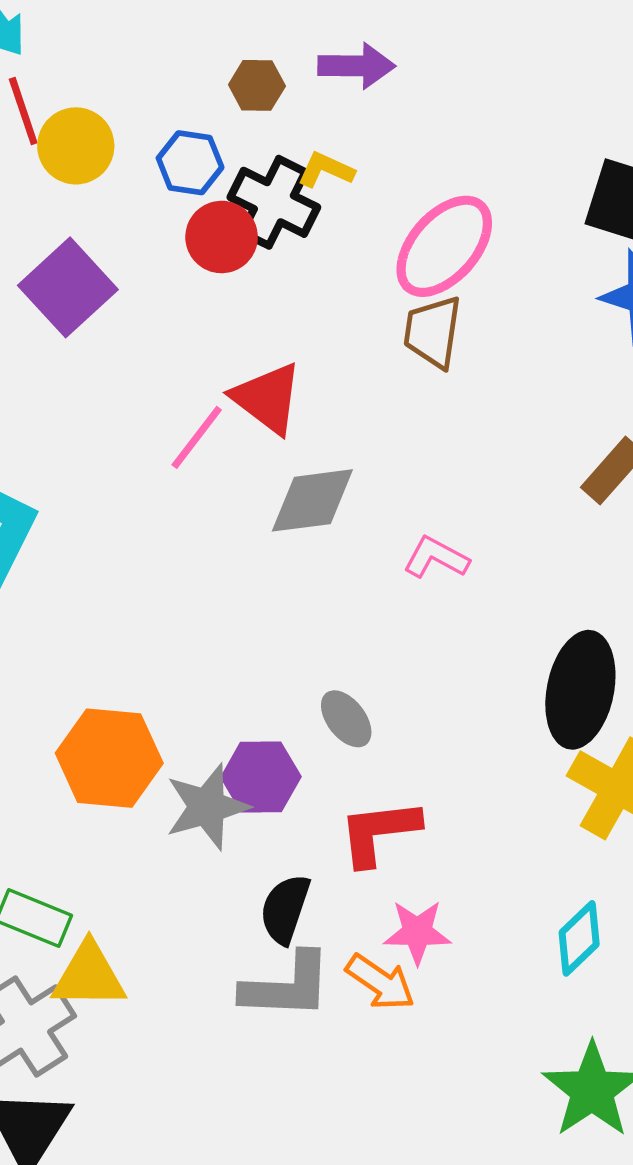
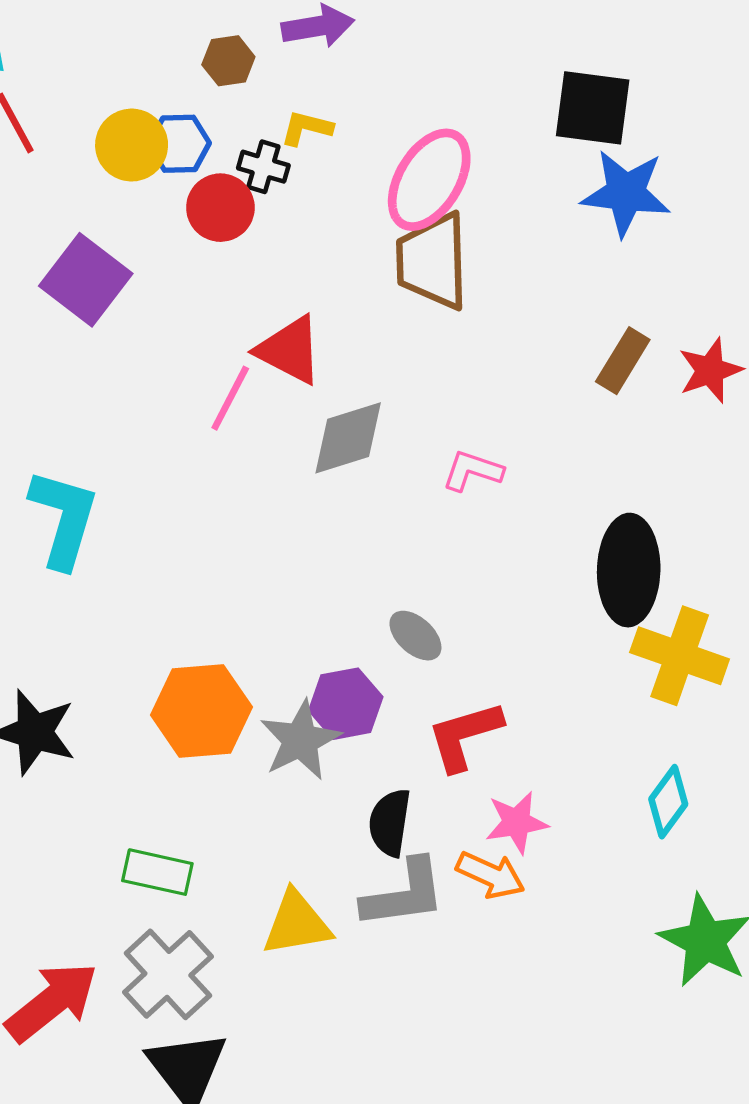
yellow circle: (76, 146) -> (132, 145), moved
black cross: (274, 202) -> (263, 167), size x0.6
brown trapezoid: (433, 332) -> (433, 261), size x1.4
yellow triangle: (89, 976) -> (297, 923), moved

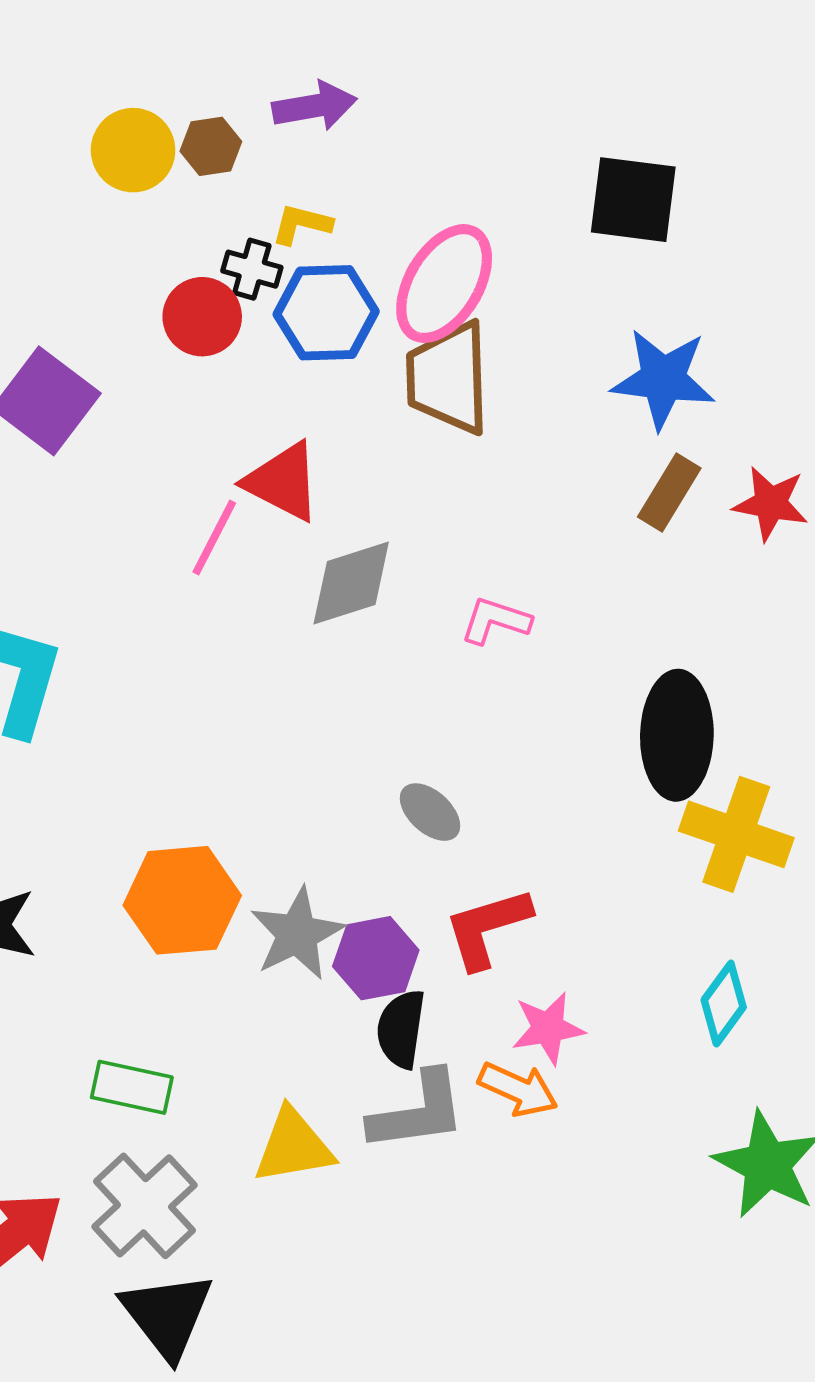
blue hexagon: (179, 144) -> (326, 313), moved, size x1.4
yellow circle: (132, 145) -> (133, 150), moved
blue star: (626, 193) -> (663, 379), moved
red star: (710, 370) -> (771, 503), turned 30
purple hexagon: (346, 704) -> (376, 958), moved

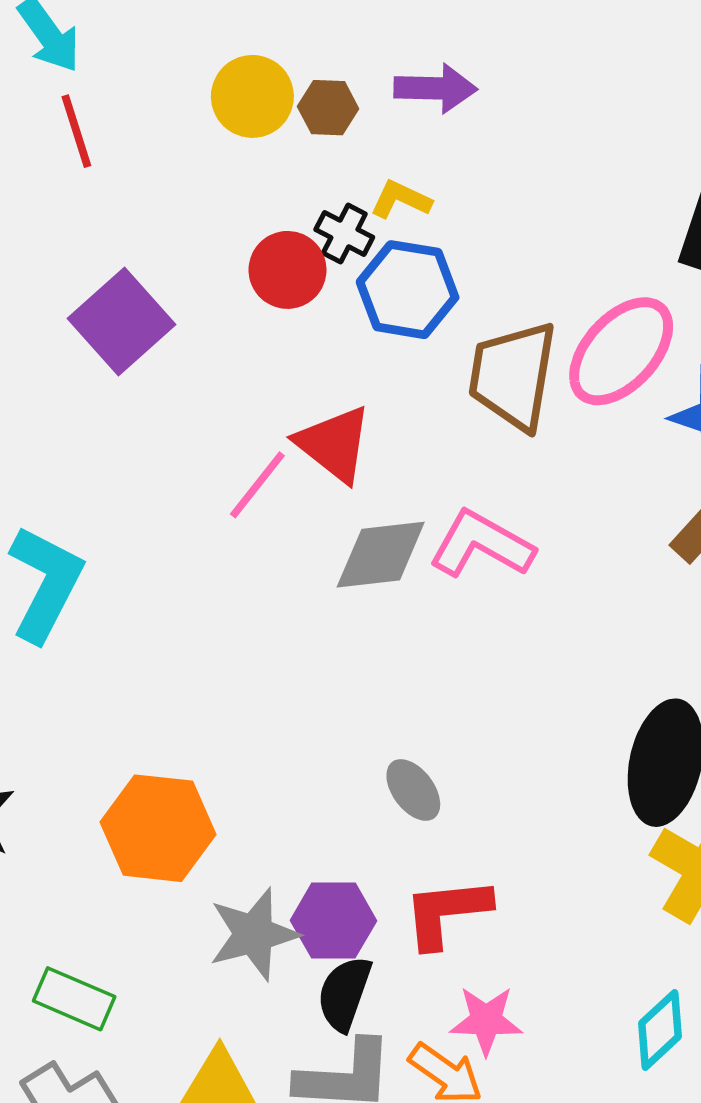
pink ellipse: (444, 284) -> (621, 351), moved
pink L-shape: (496, 621) -> (481, 544), moved, size x1.5
gray star: (297, 934) -> (254, 934), moved

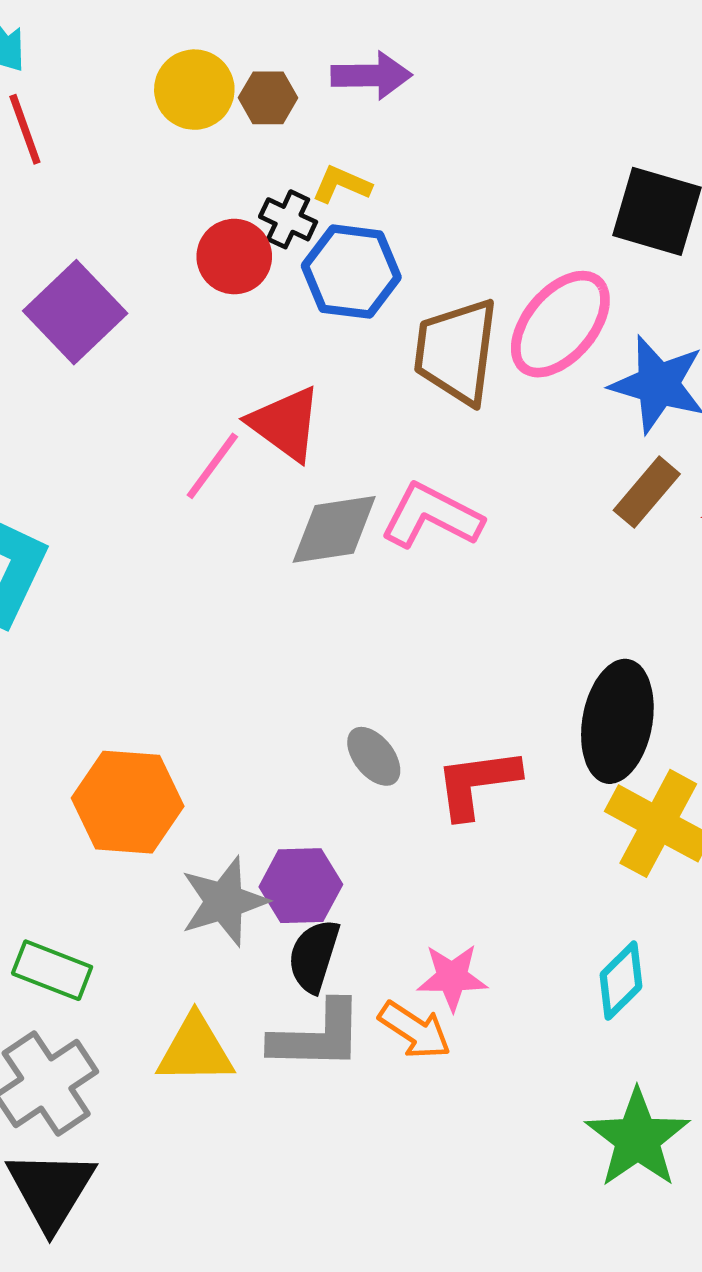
red L-shape: (447, 912) -> (477, 783), moved

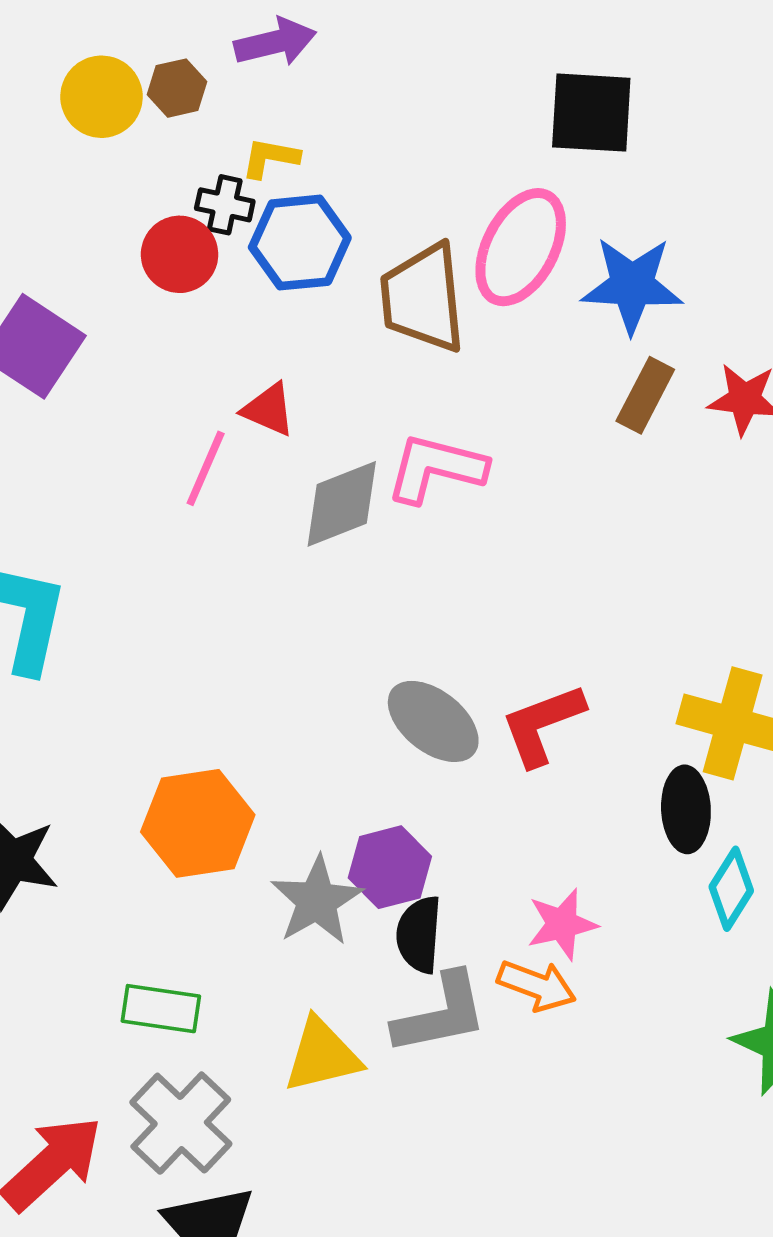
red triangle: (285, 424) -> (269, 410), size x0.7
black ellipse: (617, 721) -> (686, 809), moved, size x0.7
gray ellipse: (374, 756) -> (433, 721), size x1.5

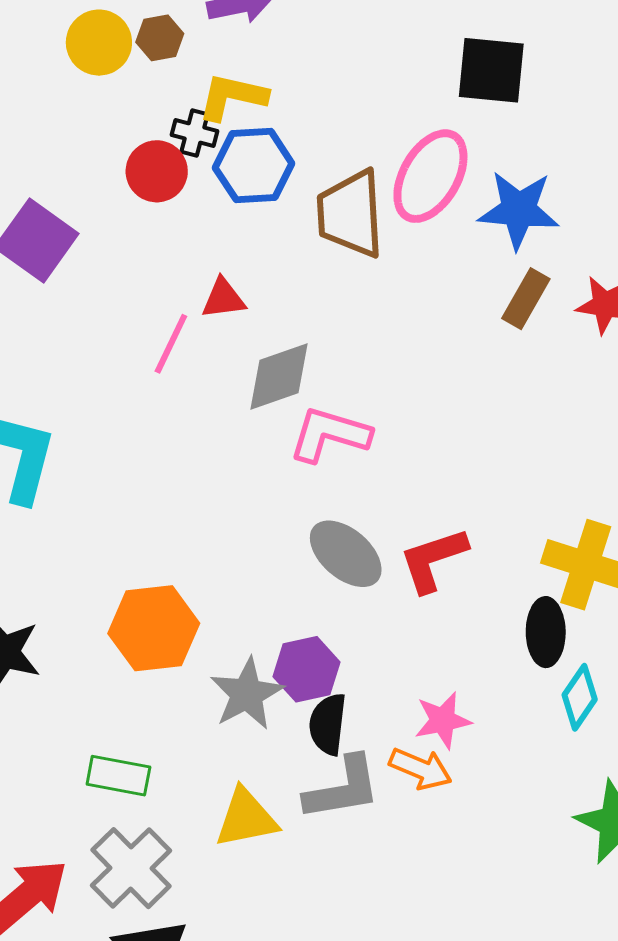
yellow L-shape: (270, 158) -> (232, 97), size x1.5
red triangle: (269, 410) -> (223, 299), turned -33
pink L-shape: (436, 468) -> (330, 435), moved

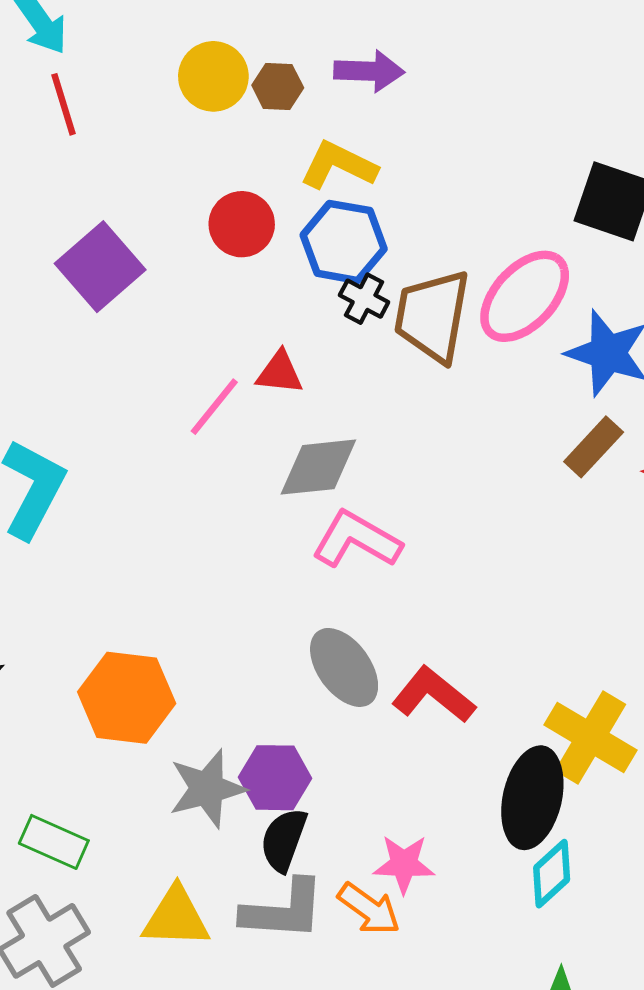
black cross: (194, 133) -> (364, 299), moved
red L-shape: (433, 560) -> (433, 695), turned 44
black ellipse: (546, 632) -> (532, 798), size x1.4

